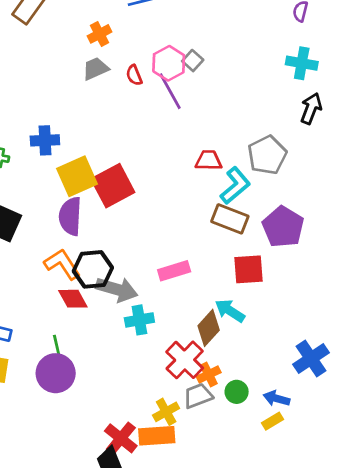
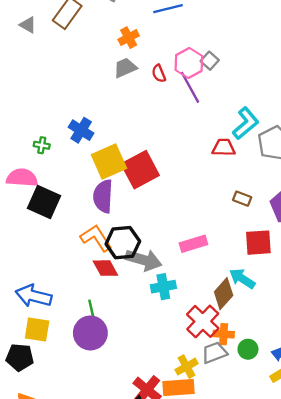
blue cross: (45, 140) -> (81, 130), turned 35
cyan L-shape: (235, 186) -> (246, 123), moved
brown rectangle: (230, 219) -> (242, 199), size x0.6
orange cross: (209, 375) -> (224, 334), turned 30

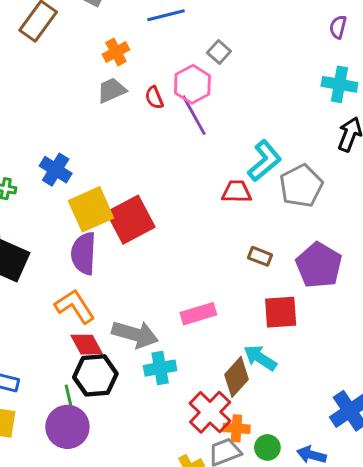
gray square: (210, 61) -> (219, 52), moved
black hexagon: (123, 243) -> (95, 375), moved

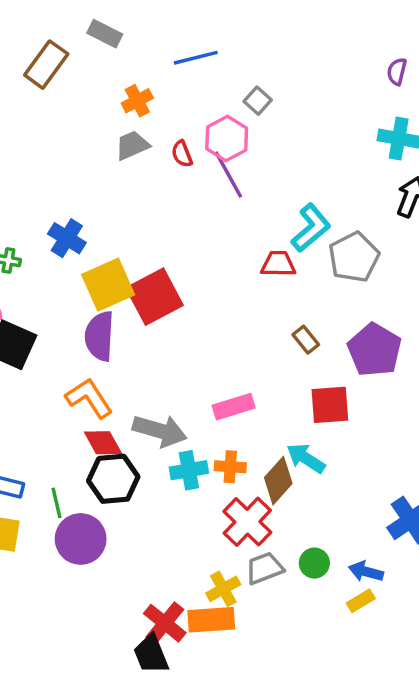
brown rectangle: (260, 256) -> (306, 340), turned 30
green line: (69, 397) -> (57, 503), moved
orange cross: (237, 428) -> (230, 467), moved

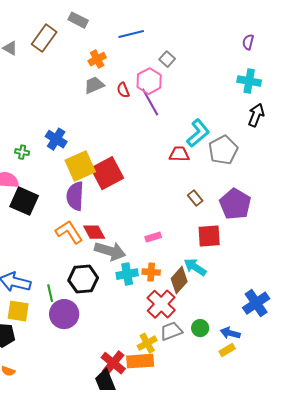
pink rectangle: (234, 407) -> (153, 237), size x0.7
red diamond: (103, 443) -> (94, 232), moved

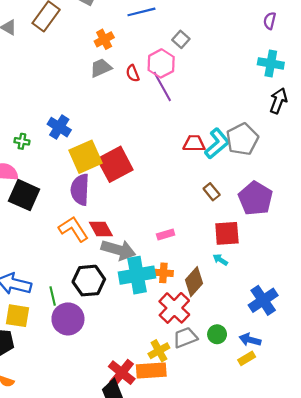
cyan L-shape: (198, 133) -> (217, 144), moved
cyan arrow: (195, 267) -> (220, 260), moved, size x0.6
cyan cross: (127, 274) -> (137, 275), size x1.5
blue cross: (256, 303) -> (263, 300), moved

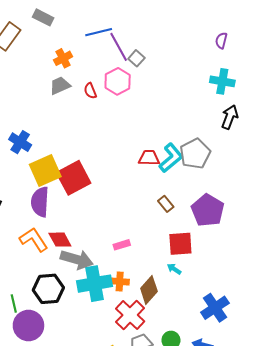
purple line: (162, 87) -> (119, 47), moved

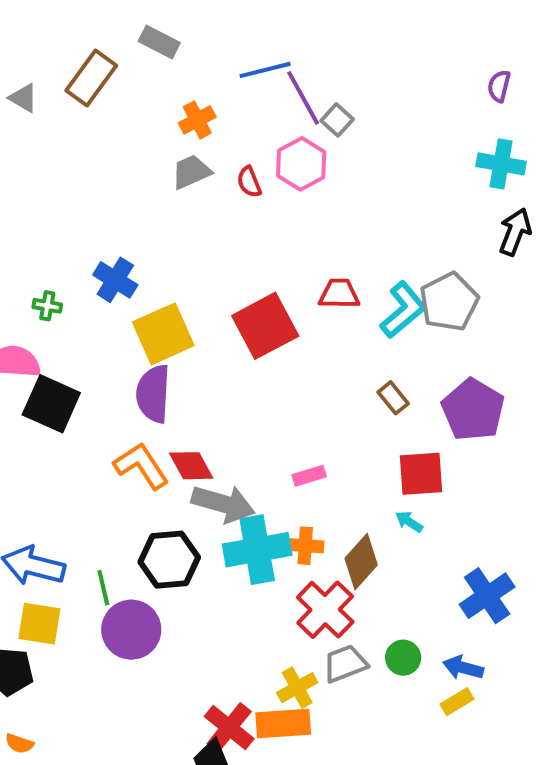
red trapezoid: (149, 158) -> (339, 294), moved
red square: (74, 178) -> (265, 326), moved

